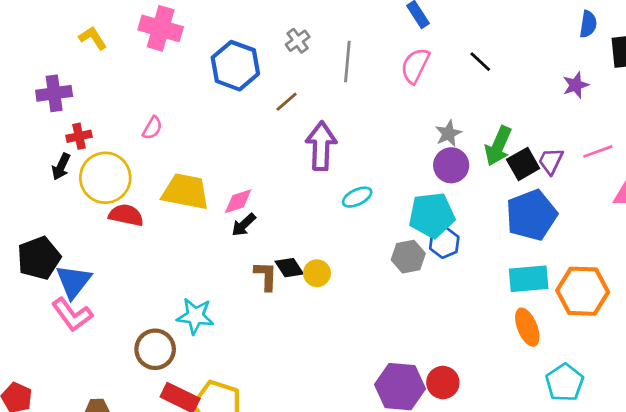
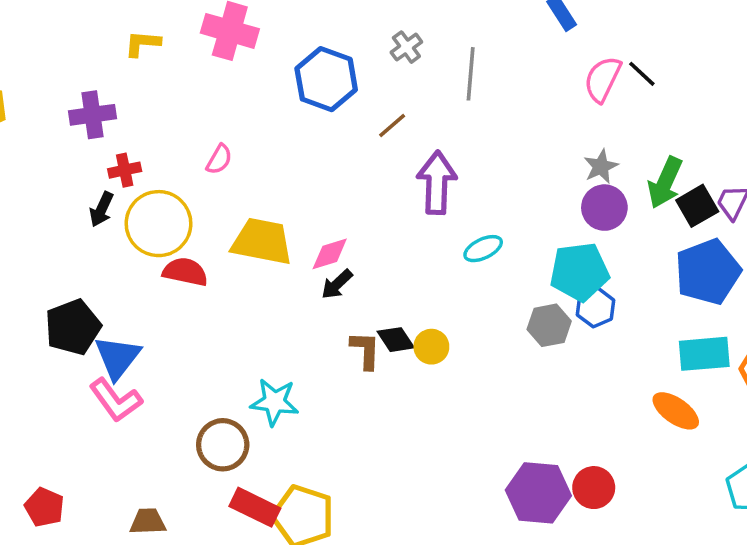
yellow L-shape: (93, 38) -> (142, 43), turned -52
pink semicircle: (415, 66) -> (603, 79), moved
orange ellipse: (527, 327) -> (676, 411), moved, turned -33

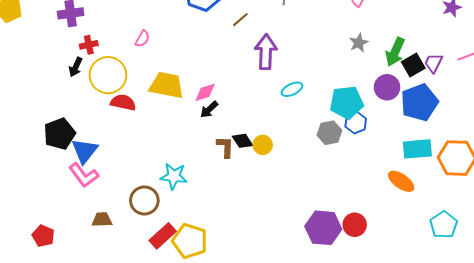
purple circle: (604, 208) -> (387, 87), moved
red rectangle: (255, 507) -> (163, 236), turned -68
brown trapezoid: (148, 521) -> (102, 220), moved

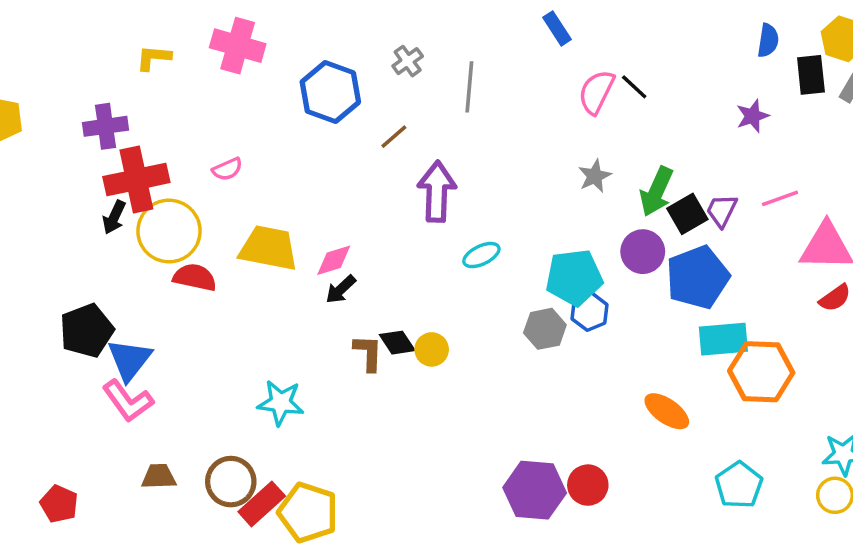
pink semicircle: (142, 39) -> (227, 169), turned 36
red cross: (89, 45) -> (136, 180), size x2.0
cyan rectangle: (417, 149) -> (723, 339), moved
brown circle: (144, 200) -> (231, 482), moved

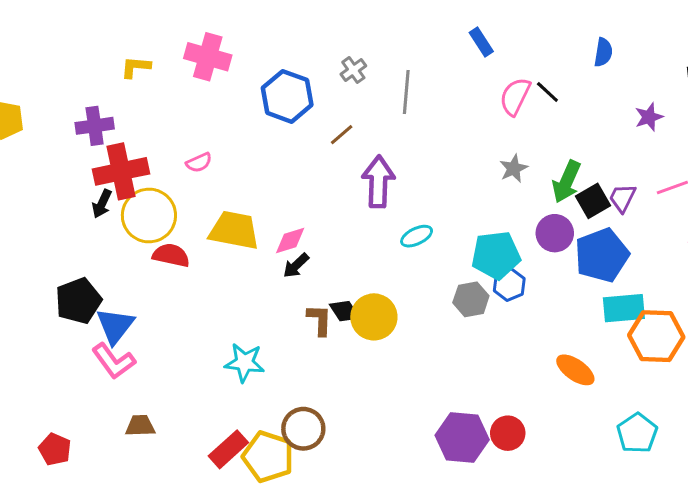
blue semicircle: (768, 40) -> (603, 52), moved
yellow circle: (432, 349) -> (374, 317), size x1.6
brown circle: (231, 482) -> (303, 429), moved

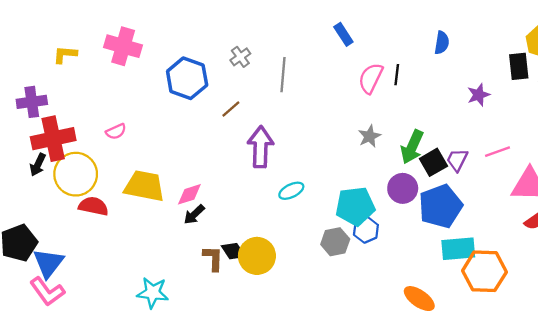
black line: (547, 92) -> (397, 75), turned 54

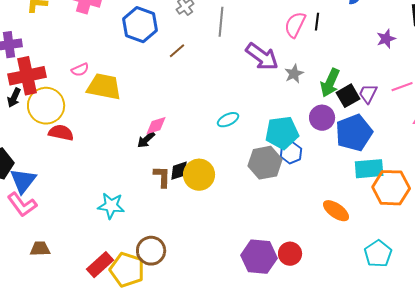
purple arrow: (260, 147) -> (262, 57), moved, turned 124
yellow trapezoid: (144, 186) -> (104, 87), moved
pink diamond: (189, 194) -> (156, 126), moved
gray hexagon: (335, 242) -> (265, 163), size x1.4
black diamond: (233, 251) -> (179, 171), turned -75

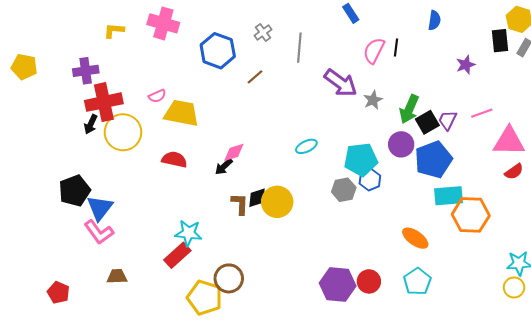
red semicircle: (61, 133) -> (174, 159), moved
gray hexagon: (265, 163) -> (344, 190), size x0.7
cyan pentagon: (378, 254) -> (417, 281), moved
red rectangle: (100, 265) -> (177, 255), moved

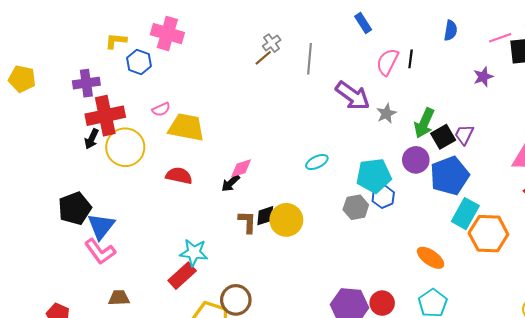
blue hexagon: (218, 51) -> (139, 62), moved, size x0.7
brown line: (255, 77) -> (263, 58), moved
pink line: (482, 113) -> (500, 38), moved
cyan rectangle: (449, 196) -> (465, 214), turned -56

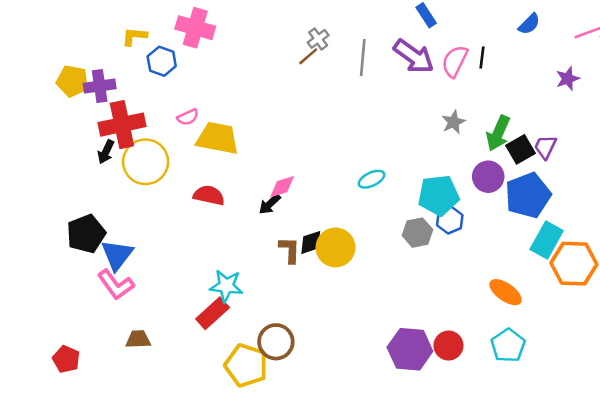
blue semicircle: (451, 30) -> (529, 24), turned 36
yellow pentagon: (22, 79) -> (72, 81), moved
purple arrow: (353, 96) -> (414, 56), moved

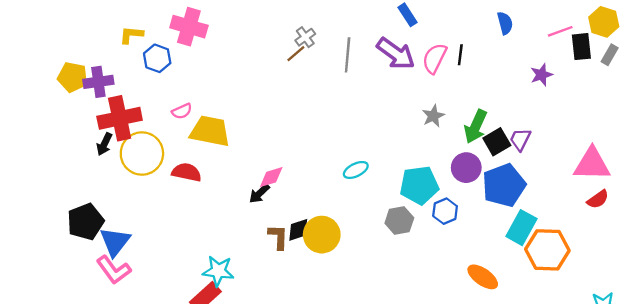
blue semicircle: (529, 24) -> (505, 23), turned -60
red semicircle: (209, 195) -> (187, 172), moved
blue hexagon: (450, 220) -> (445, 211), moved

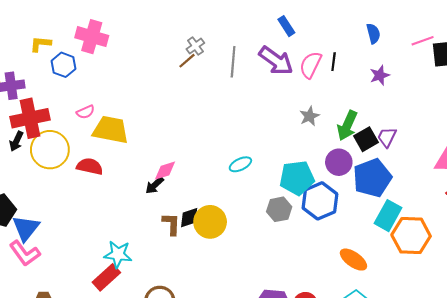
purple star: (541, 75) -> (380, 75), moved
blue hexagon: (445, 211) -> (320, 201), size x1.6

